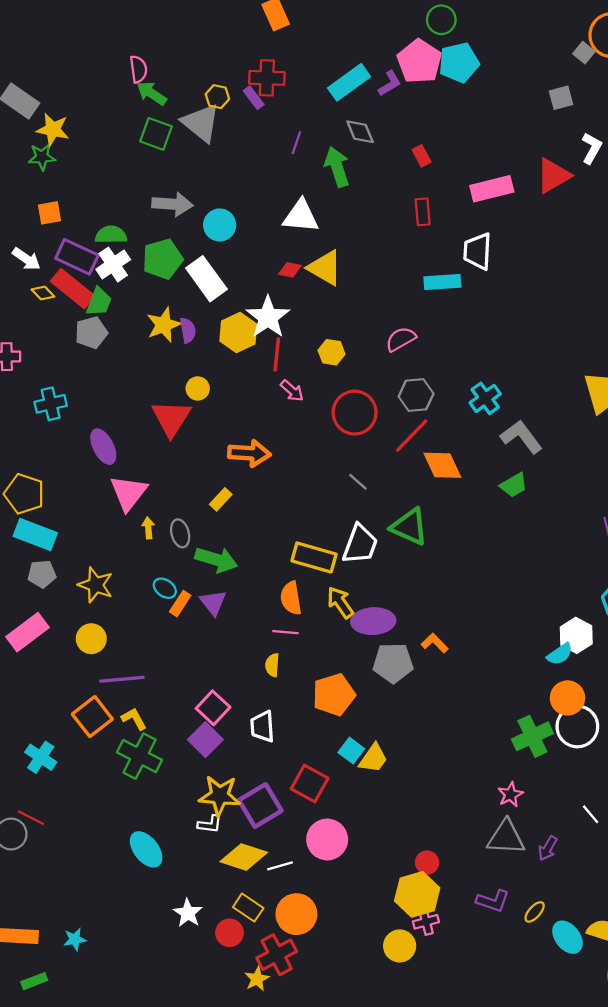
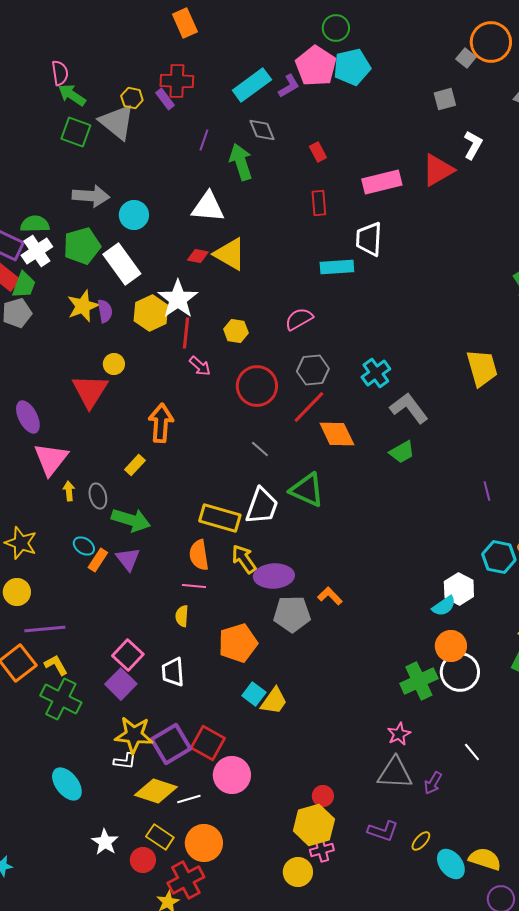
orange arrow: (249, 453) -> (161, 423), turned -90
red square: (310, 784) -> (208, 743), moved

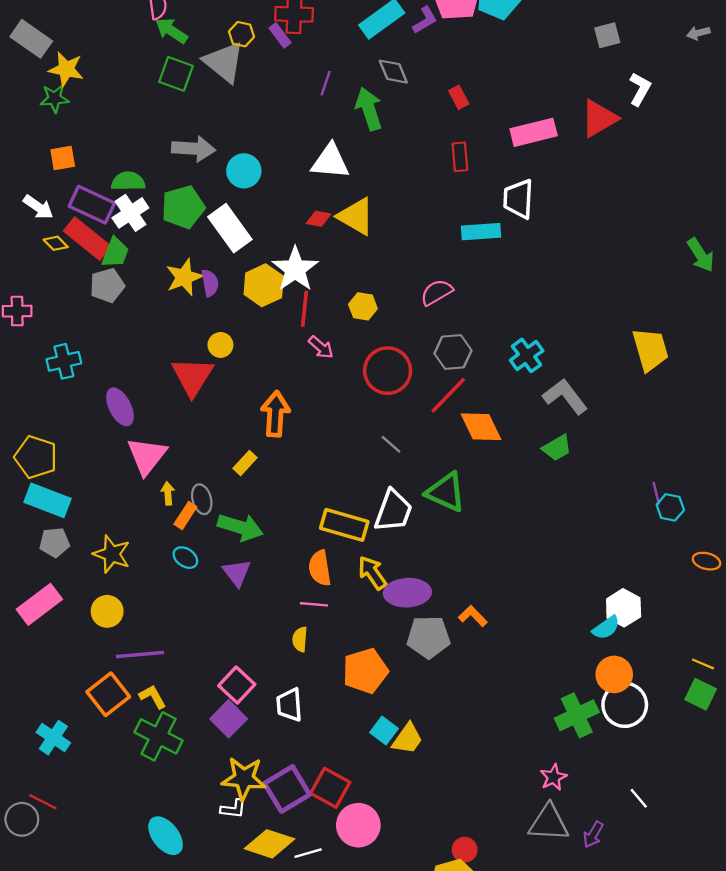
cyan hexagon: (499, 557) -> (670, 507), moved, size x0.7
orange rectangle: (98, 560) -> (185, 516), moved

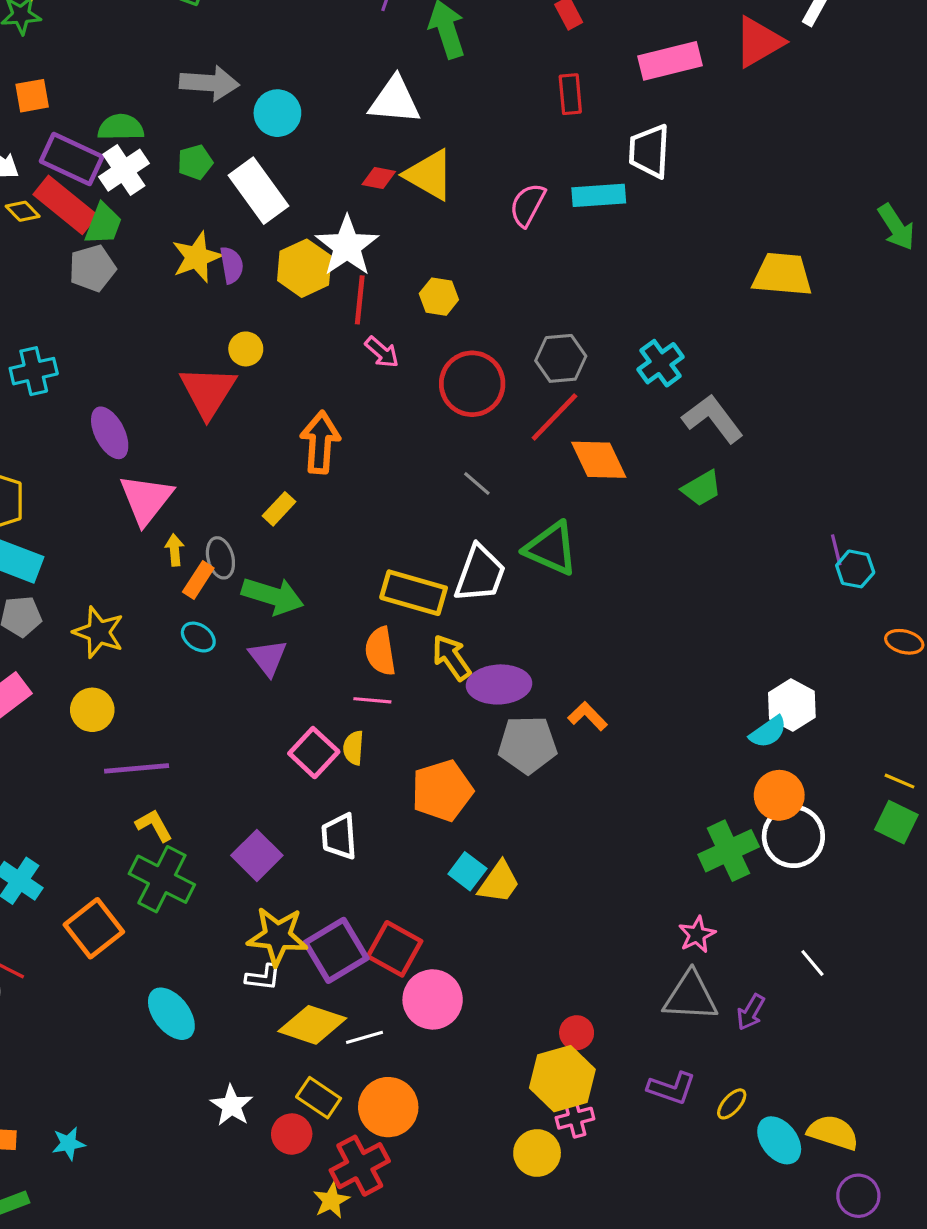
green pentagon: (183, 207) -> (195, 162), size x0.6
pink semicircle: (437, 292) -> (528, 205), moved, turned -32
yellow trapezoid: (650, 350) -> (782, 275), moved, turned -69
pink square: (237, 685) -> (314, 753), moved
orange square: (108, 694) -> (94, 928), moved

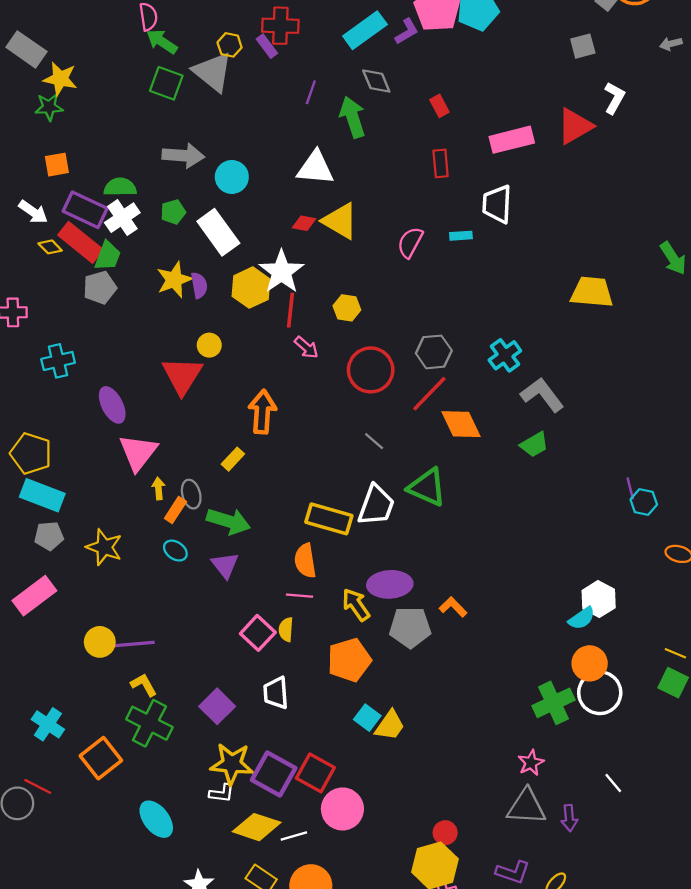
cyan rectangle: (599, 195) -> (461, 236), size x0.6
yellow arrow: (452, 658) -> (356, 605), moved
yellow circle: (92, 710) -> (100, 642), moved
purple square: (336, 950) -> (274, 774), turned -30
purple arrow: (751, 1012) -> (569, 818), turned -35

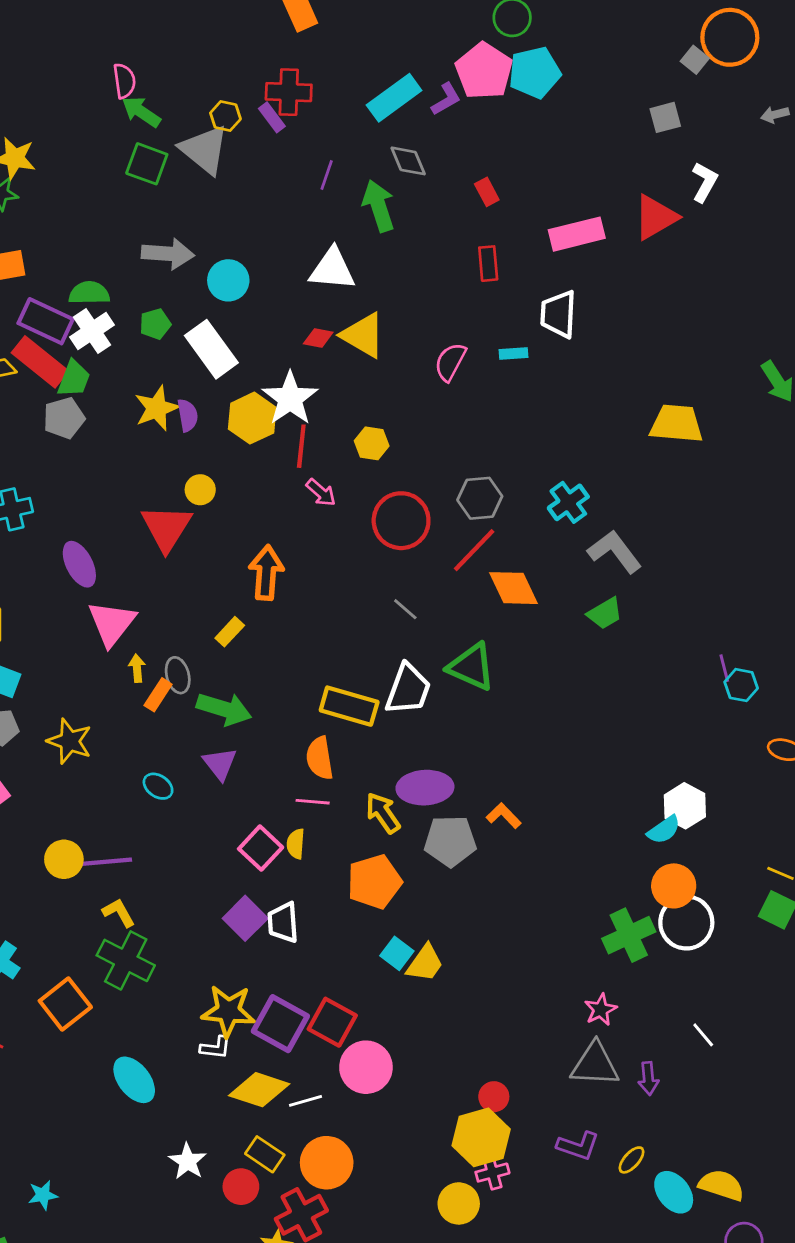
cyan ellipse: (175, 551) -> (158, 786), moved
purple square: (217, 706) -> (245, 918), moved

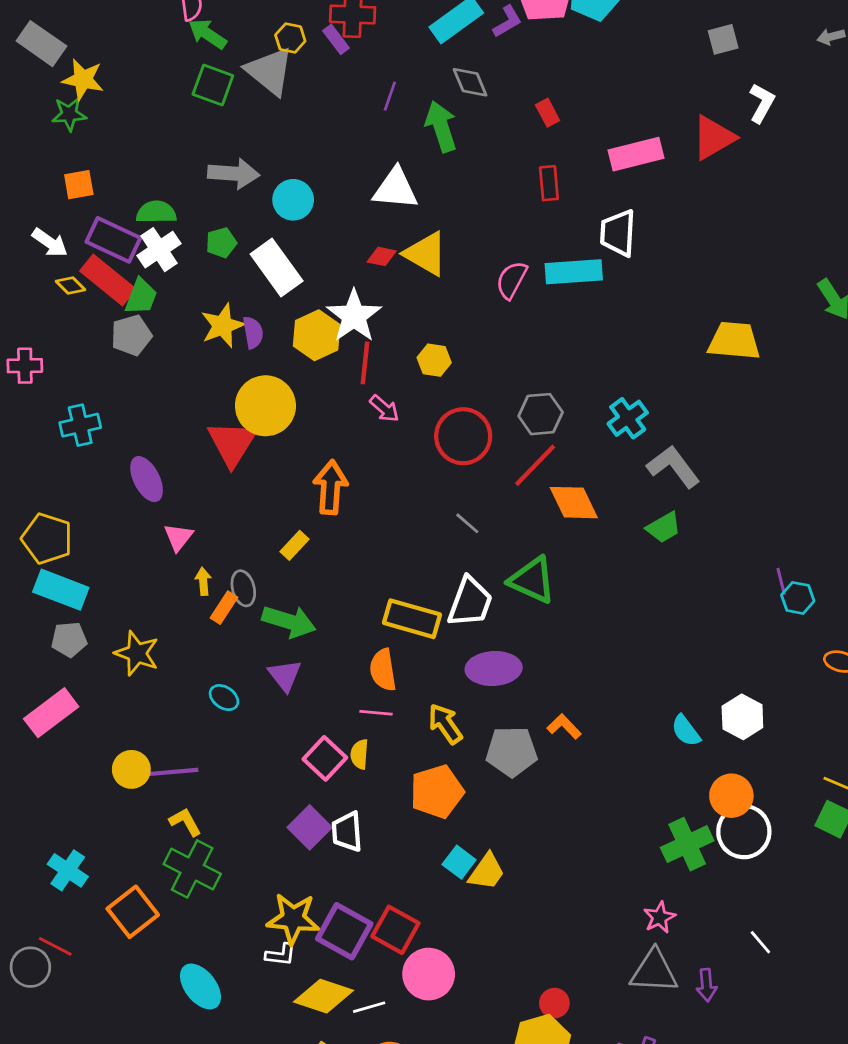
cyan rectangle: (513, 353) -> (574, 272), size x2.0
yellow circle: (200, 490) -> (265, 406), size x2.0
pink triangle: (112, 623) -> (178, 537), size x0.6
purple ellipse: (425, 788) -> (494, 668), moved
cyan semicircle: (664, 830) -> (686, 731), moved, turned 88

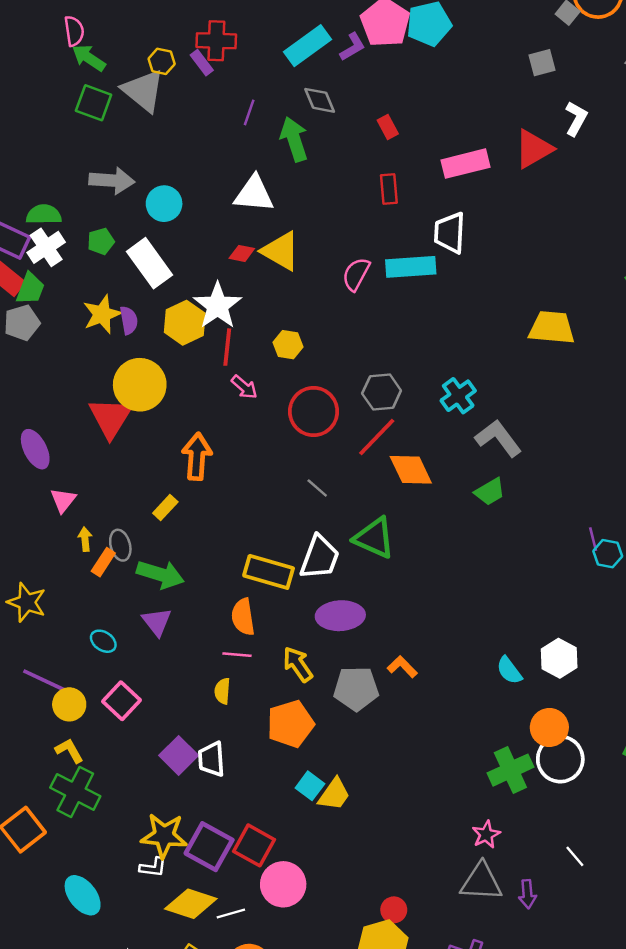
pink square: (325, 758) -> (121, 701), moved
yellow circle: (131, 769) -> (69, 704), moved
purple line: (170, 772) -> (46, 681), moved, turned 30

